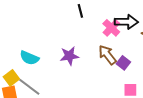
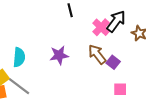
black arrow: (126, 22) -> (116, 21), turned -55
cyan semicircle: (29, 58) -> (19, 57), turned -108

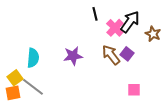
black line: (70, 10) -> (95, 14), moved
purple square: (113, 62) -> (127, 54), moved

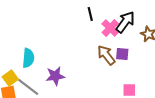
purple square: (127, 54) -> (122, 54), turned -32
purple star: (73, 56) -> (55, 76), moved

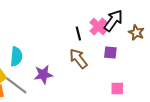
black line: (90, 14) -> (78, 34), moved
brown arrow: (106, 55) -> (78, 59), moved

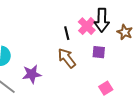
black arrow: (113, 21) -> (102, 20), turned 145
pink square: (117, 89) -> (106, 88), turned -32

